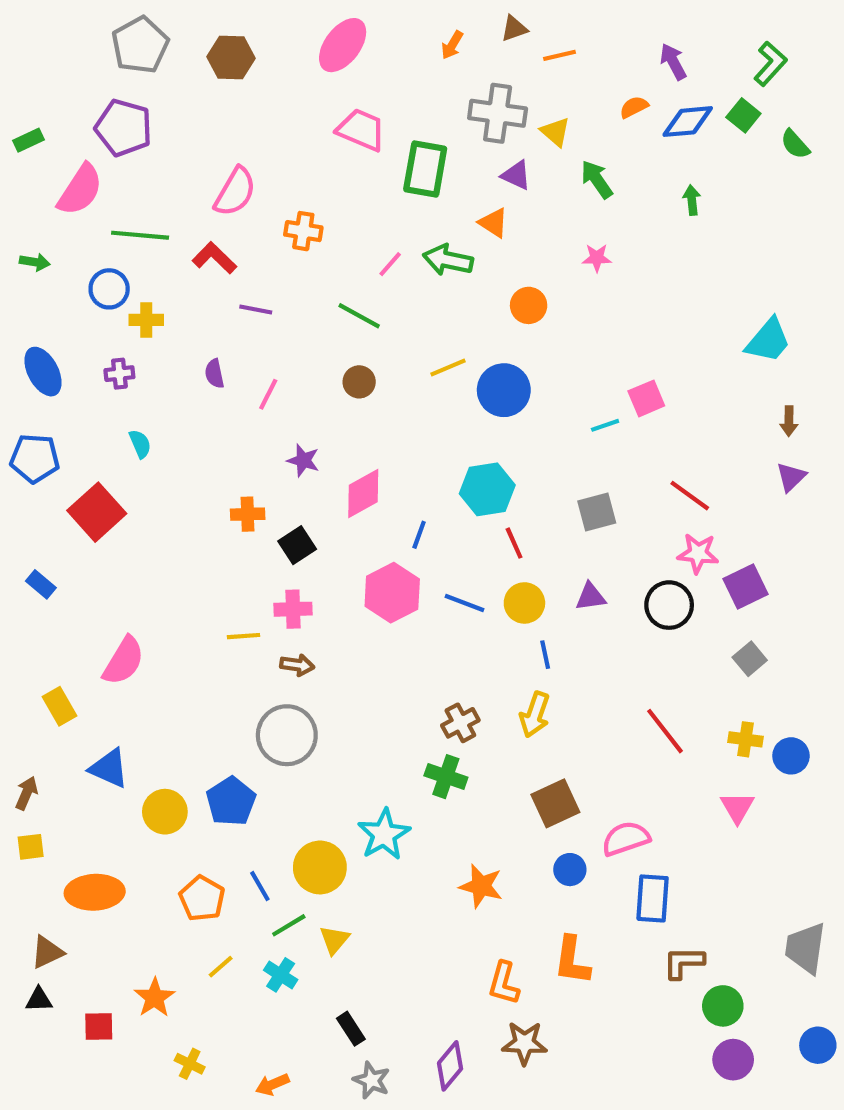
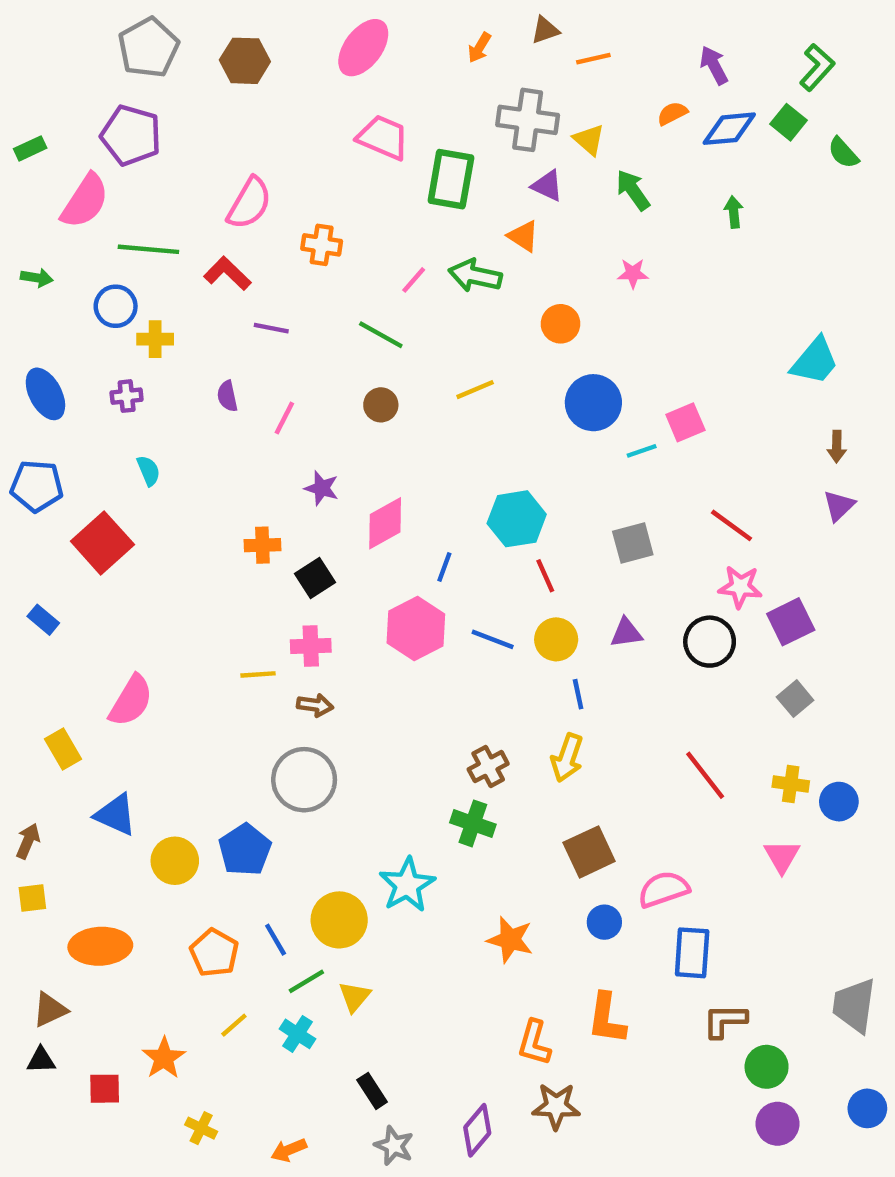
blue circle: (504, 390) -> (593, 403), moved

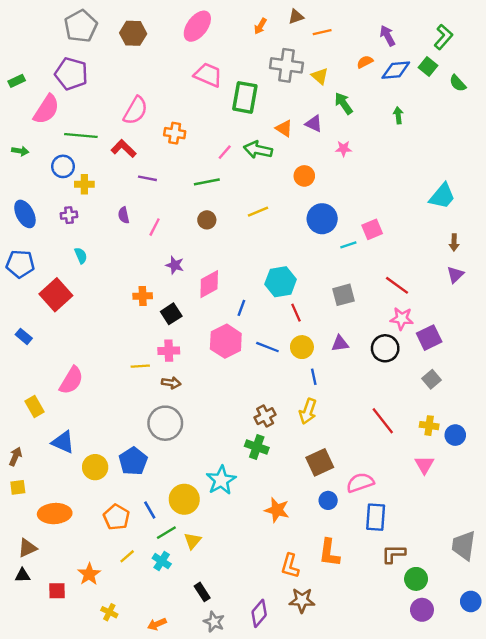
purple triangle: (547, 186) -> (314, 124), moved
green line: (381, 335) -> (207, 182), turned -40

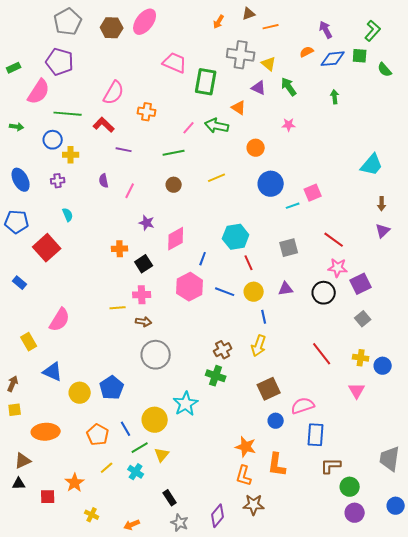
pink ellipse: (197, 26) -> (145, 22), moved
green square: (428, 67) -> (360, 56), turned -35
purple triangle: (314, 124) -> (259, 88), moved
gray circle: (165, 423) -> (156, 355), moved
orange star: (277, 510) -> (246, 447), moved

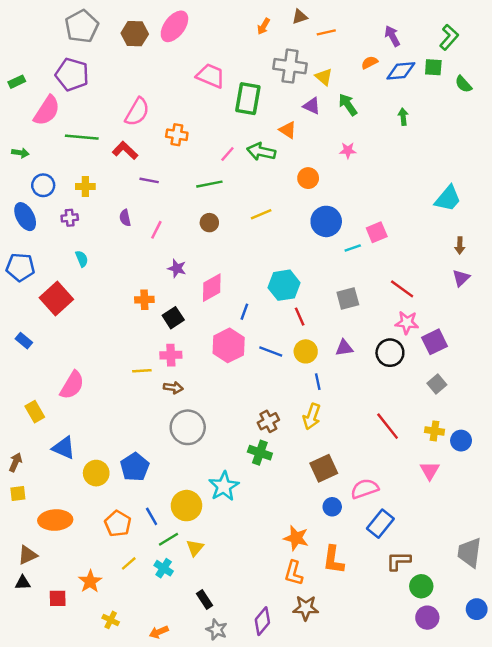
blue circle: (53, 140) -> (43, 185), moved
blue rectangle: (316, 435) -> (380, 524), turned 35

